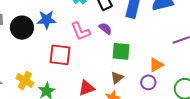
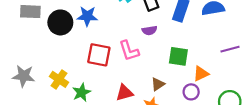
purple semicircle: (105, 28) -> (150, 30), turned 128
pink L-shape: (80, 31) -> (129, 51), moved
green square: (121, 51) -> (178, 56), moved

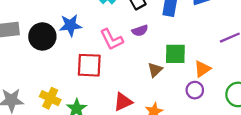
pink L-shape: (129, 51) -> (112, 39), moved
brown triangle: (158, 84) -> (155, 70), moved

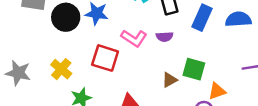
pink L-shape: (112, 39) -> (134, 38), turned -45
yellow cross: (50, 98) -> (61, 69), moved

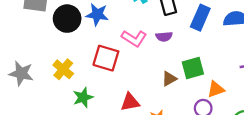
green square: (194, 69) -> (193, 68), turned -30

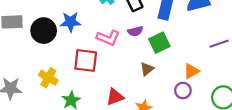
green square: (193, 68) -> (159, 43), moved

